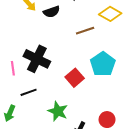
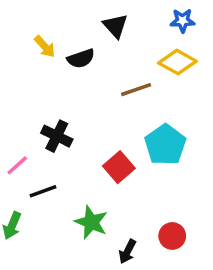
black cross: (37, 59) -> (57, 136), size x0.7
pink line: (13, 68) -> (17, 165), moved, turned 56

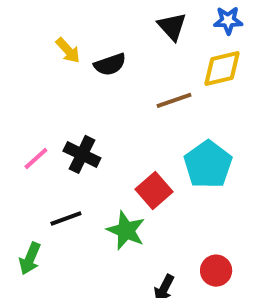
black triangle: (115, 26) -> (172, 26), moved
yellow diamond: (177, 62) -> (222, 68), turned -42
pink line: (17, 165) -> (36, 158), moved
green star: (91, 222) -> (126, 231), moved

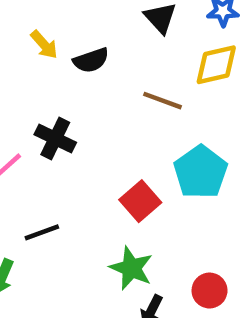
brown line: (174, 100) -> (163, 101), turned 39
black cross: (82, 154) -> (55, 139), moved
green star: (126, 231) -> (131, 268), moved

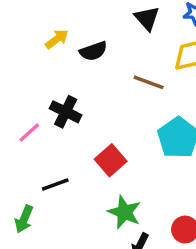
yellow arrow: (44, 45) -> (57, 39), turned -85
red square: (140, 201) -> (111, 160), moved

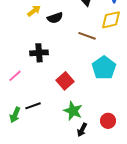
black cross: (66, 112) -> (39, 53), turned -30
pink line: (29, 133) -> (15, 76), moved
black line: (55, 184) -> (33, 106), moved

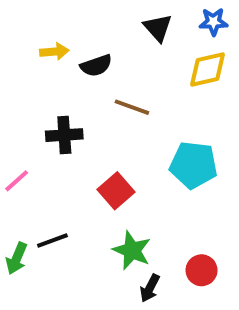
yellow arrow: (34, 11) -> (54, 52), turned 32
brown line: (87, 36) -> (132, 107), moved
cyan pentagon: (104, 68) -> (194, 165), turned -30

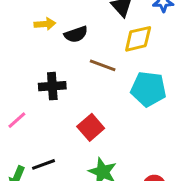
yellow diamond: (207, 69) -> (138, 39), moved
cyan pentagon: (194, 165) -> (148, 89), moved

